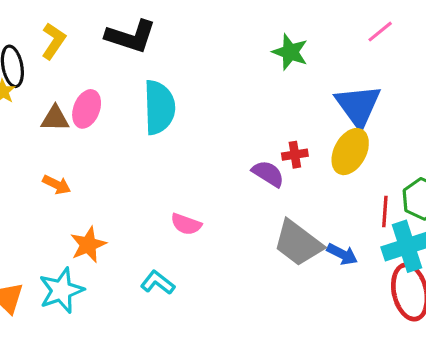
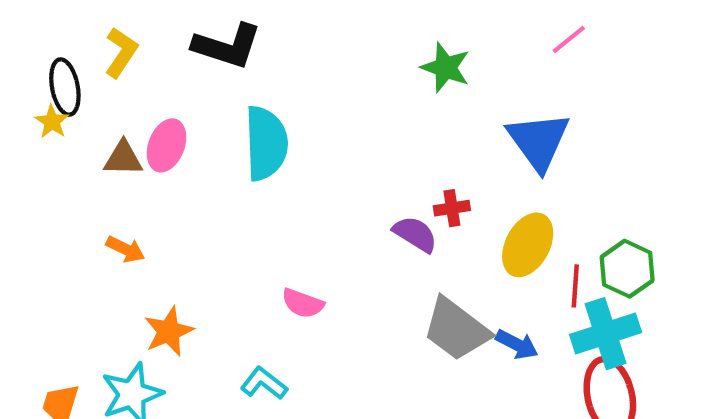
yellow ellipse: (350, 152) -> (528, 245), moved

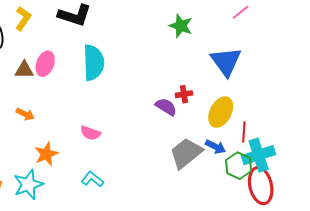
green hexagon: (627, 269) -> (239, 166), moved
pink semicircle: (303, 303) -> (90, 133), moved
gray trapezoid: (456, 329) -> (186, 153), turned 104
blue arrow: (517, 344) -> (215, 147), moved

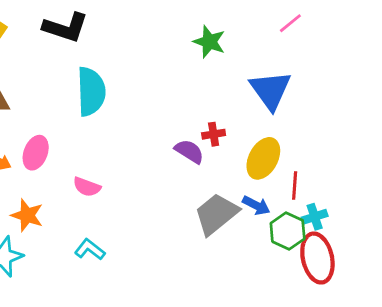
pink ellipse: (45, 64) -> (36, 153), moved
orange star: (46, 154) -> (27, 215), turned -30
cyan cross: (259, 155) -> (315, 217), size x0.6

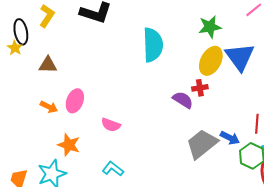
green star: (209, 42) -> (210, 27), moved, turned -30
cyan semicircle: (91, 92) -> (153, 45), moved
yellow ellipse: (263, 158) -> (211, 61), moved

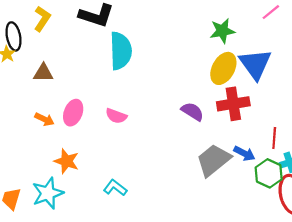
cyan semicircle: (153, 45) -> (121, 51), moved
red cross: (200, 88) -> (233, 104), moved, size x1.8
pink semicircle: (111, 125) -> (116, 116), moved

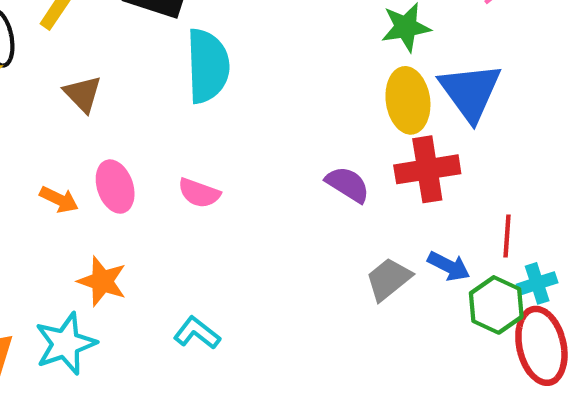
yellow ellipse: (223, 68) -> (408, 100), turned -36
brown triangle: (43, 73) -> (83, 94), moved, turned 45
pink ellipse: (73, 113) -> (115, 187), turned -40
gray trapezoid: (213, 160) -> (389, 279), size x0.7

